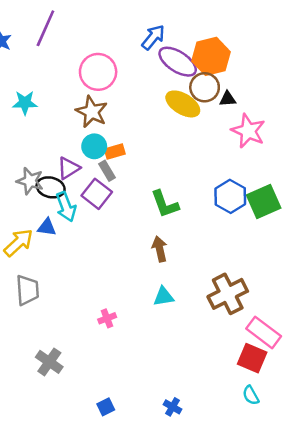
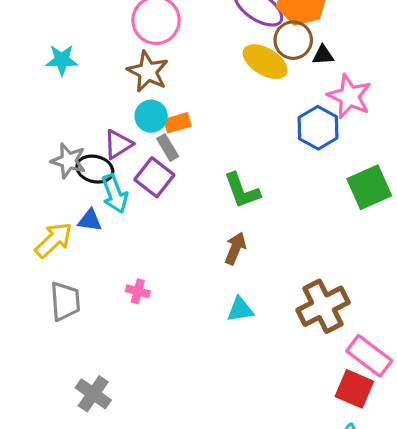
blue hexagon: (230, 196) -> (318, 128), moved
brown arrow: (160, 249) -> (235, 248), turned 35
pink cross: (107, 318) -> (138, 291), moved, turned 36

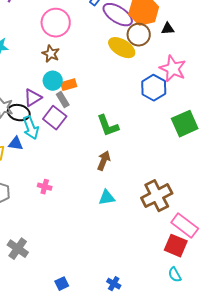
black triangle: (323, 55) -> (168, 29), moved
brown star: (148, 72) -> (51, 54), size x0.7

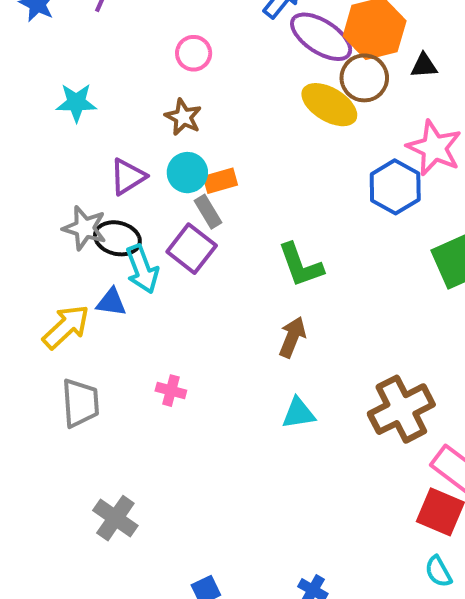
pink circle: (56, 23) -> (194, 53), size x0.6
purple triangle: (33, 98) -> (128, 177), moved

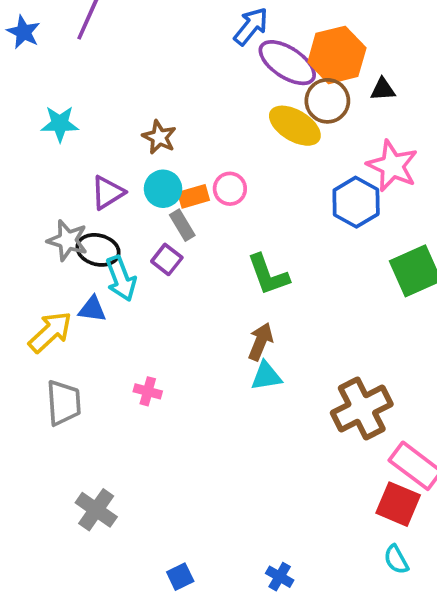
pink circle: (194, 53) -> (230, 189), moved
purple square: (192, 249) -> (167, 259), size x0.7
cyan triangle: (298, 413) -> (266, 376), moved

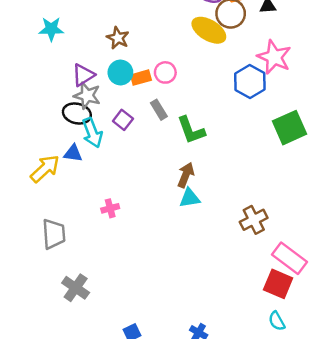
gray rectangle: (182, 225) -> (159, 110), moved
gray star: (67, 240) -> (87, 96), moved
pink cross: (148, 391) -> (110, 208), turned -30
gray trapezoid: (64, 403) -> (54, 234), moved
brown cross: (362, 408) -> (254, 220), size x0.7

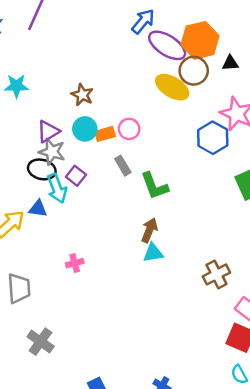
purple square: (123, 120) -> (76, 176), moved

